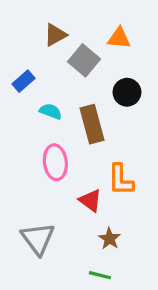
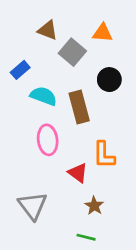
brown triangle: (55, 35) -> (48, 30), turned 50
cyan semicircle: (51, 111) -> (44, 96), size x1.4

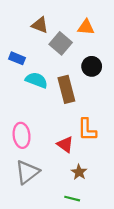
blue rectangle: (20, 70) -> (17, 58), turned 63
pink ellipse: (48, 140) -> (22, 135), moved
gray triangle: (33, 206) -> (27, 172), turned 30

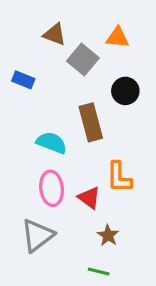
cyan semicircle: (36, 80) -> (52, 143), moved
pink ellipse: (22, 135) -> (52, 188), moved

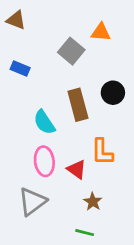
brown triangle: (55, 34) -> (16, 20), moved
black circle: (125, 91) -> (113, 93), moved
cyan semicircle: (52, 143) -> (44, 122), turned -145

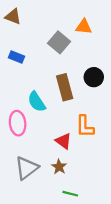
pink ellipse: (44, 161) -> (18, 123), moved
brown star: (93, 202) -> (59, 167), moved

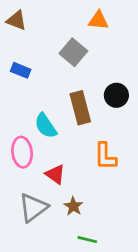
orange triangle: (84, 27) -> (98, 20), moved
red triangle: (64, 141) -> (55, 174), moved

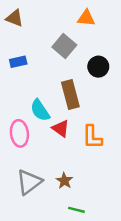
blue rectangle: (21, 70) -> (18, 62), turned -35
black circle: (116, 95) -> (98, 67), moved
red triangle: (55, 174) -> (61, 129), moved

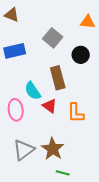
orange triangle: (86, 18) -> (88, 22), moved
blue rectangle: (18, 62) -> (15, 51), size x1.5
brown star: (64, 181) -> (53, 149), size x1.6

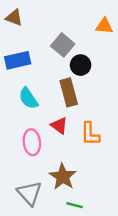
black circle: (81, 55) -> (81, 65), moved
cyan semicircle: (33, 91) -> (28, 98), moved
pink ellipse: (16, 110) -> (32, 142), moved
gray triangle: (24, 150) -> (30, 193), moved, turned -35

